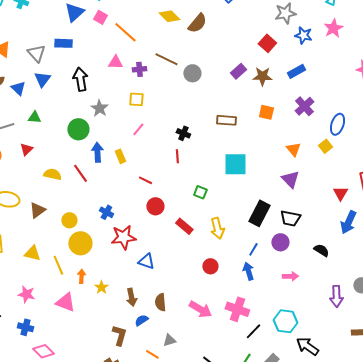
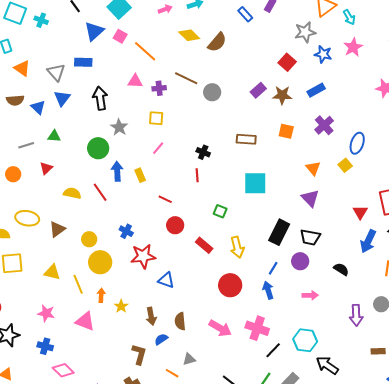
red circle: (210, 266) -> (230, 285), size x1.5

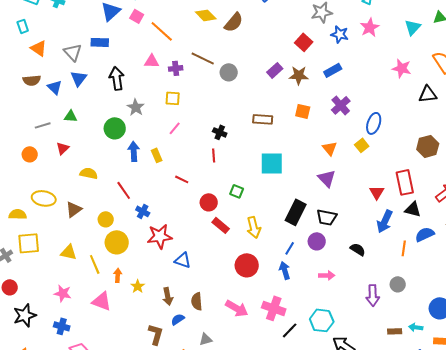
red line: (100, 192) -> (124, 190), moved
red circle: (175, 225) -> (209, 202), moved

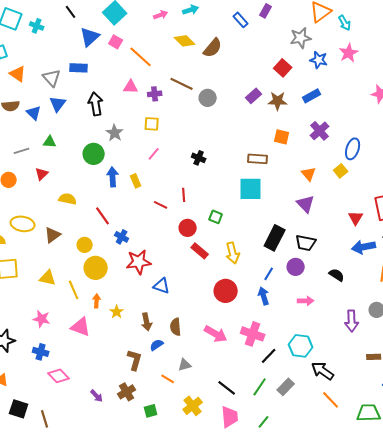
brown rectangle: (263, 119) -> (258, 159), moved
red line: (214, 155) -> (184, 195), moved
blue arrow: (385, 221) -> (364, 247), turned 55

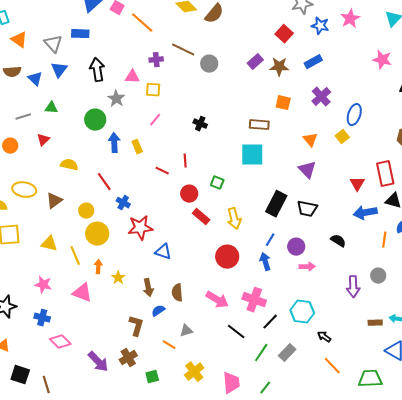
pink triangle: (131, 87) -> (132, 77), moved
purple circle: (296, 267) -> (296, 247), moved
black arrow: (323, 371) -> (324, 337), size x0.6
black line: (227, 388) -> (236, 332), moved
purple arrow: (97, 396) -> (98, 362), size x1.6

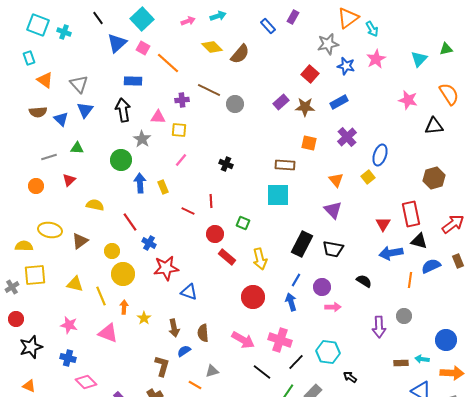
blue rectangle: (80, 34) -> (133, 81), moved

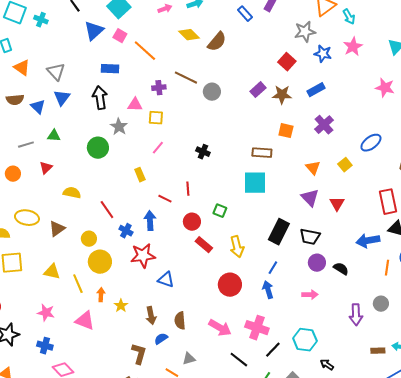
blue ellipse: (380, 155) -> (371, 143), moved, turned 35
blue arrow: (140, 183) -> (150, 221), moved
red triangle: (383, 224) -> (337, 204), moved
purple circle: (322, 287) -> (317, 263), moved

